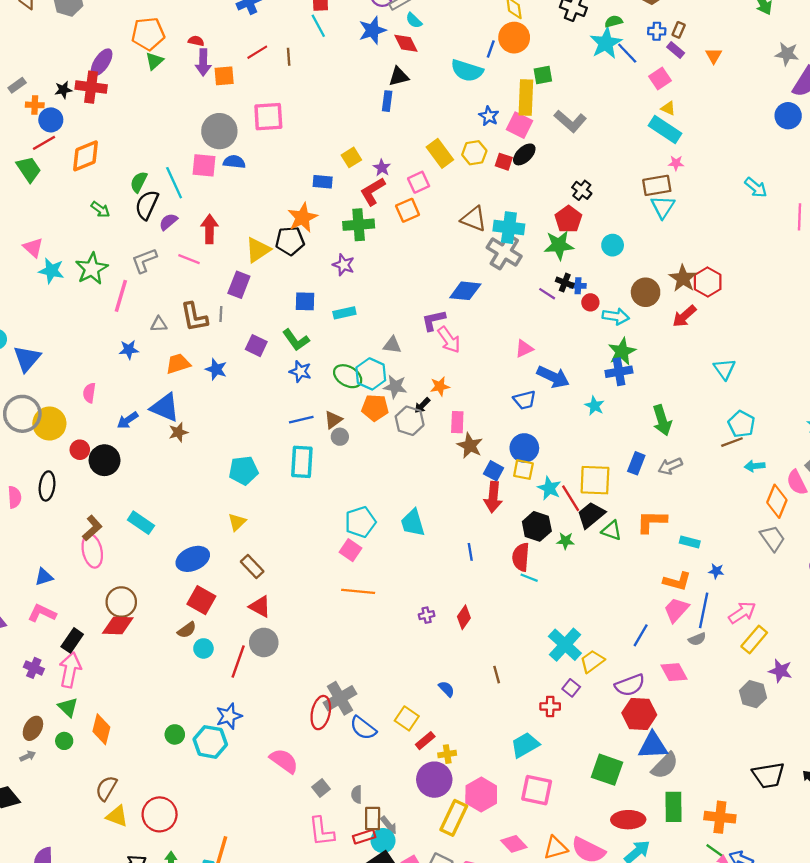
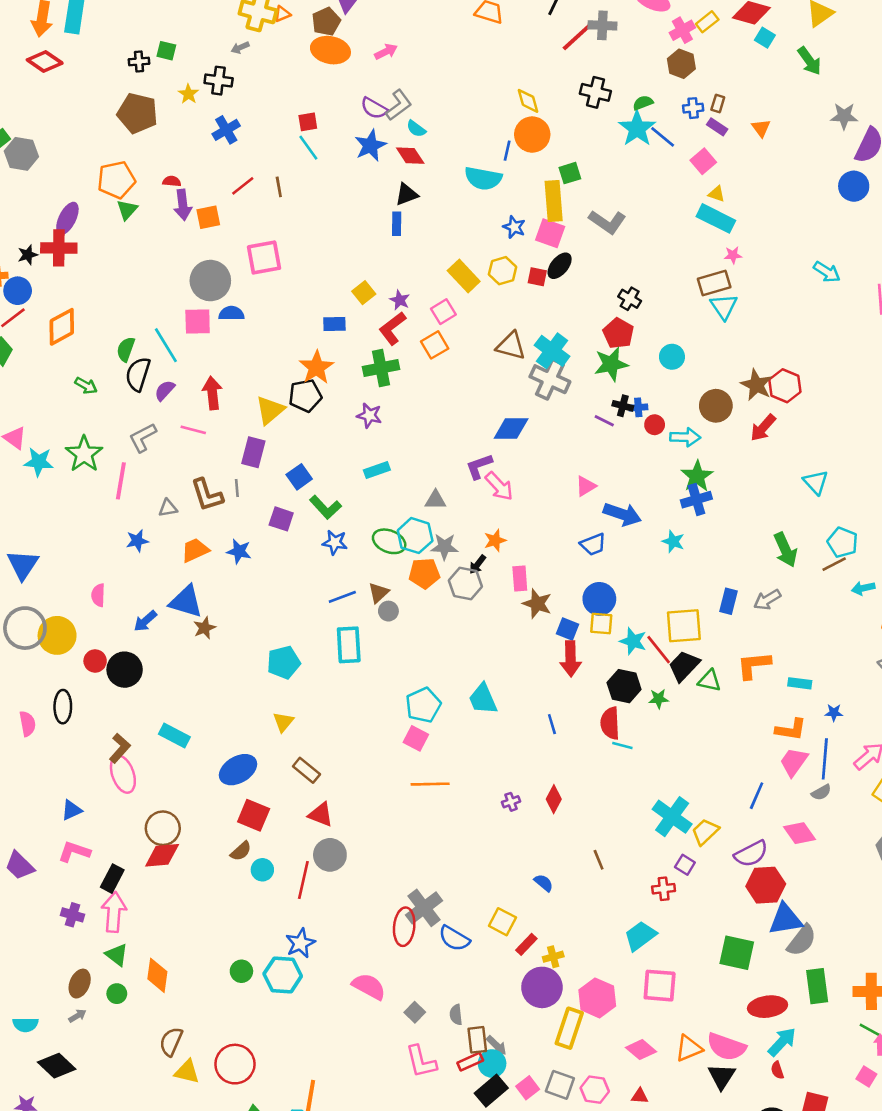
cyan cross: (509, 228) -> (552, 351), turned 36
blue square: (305, 301) -> (299, 477), moved, turned -30
green arrow: (662, 420) -> (785, 550), moved

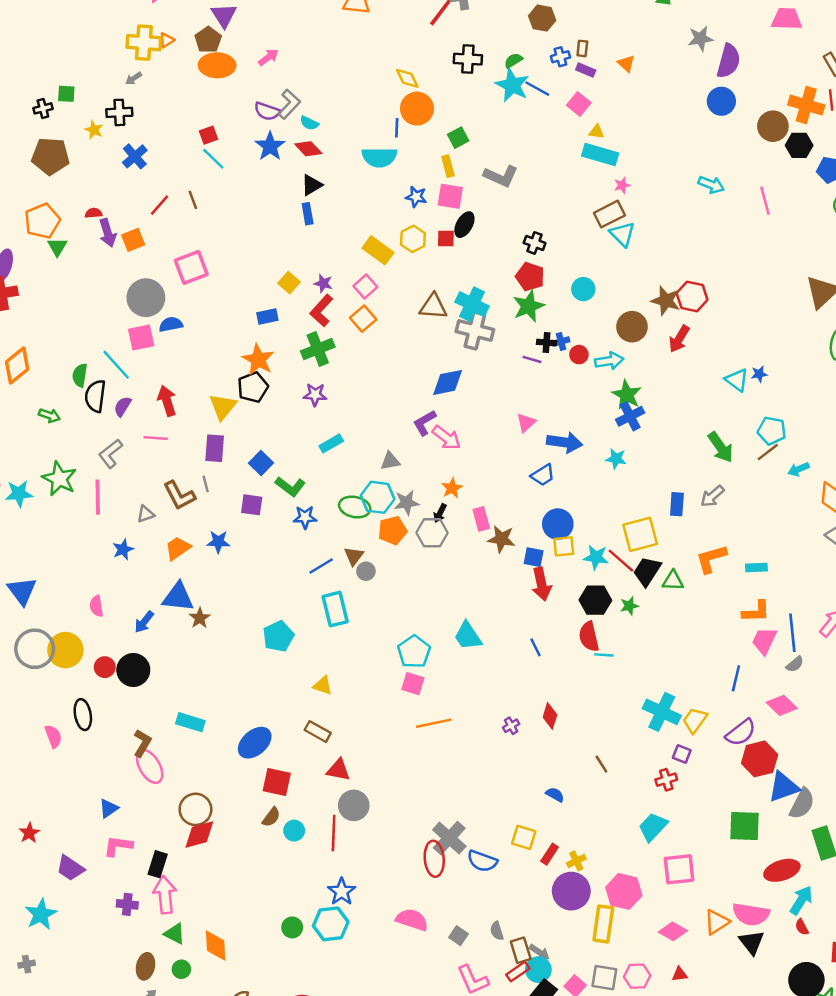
yellow rectangle: (554, 201) -> (448, 166), size x0.6
blue star: (834, 713) -> (759, 374), moved
yellow triangle: (283, 722) -> (323, 686), moved, turned -40

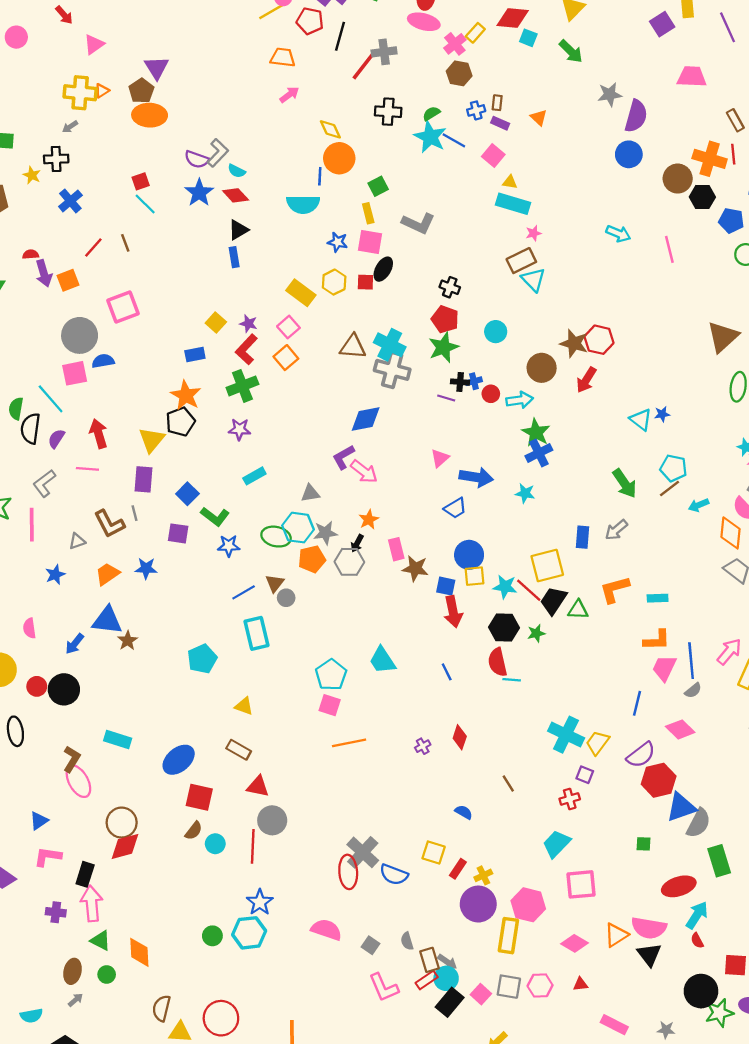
pink arrow: (268, 57) -> (289, 95), moved
green square: (744, 826) -> (644, 844), size x0.5

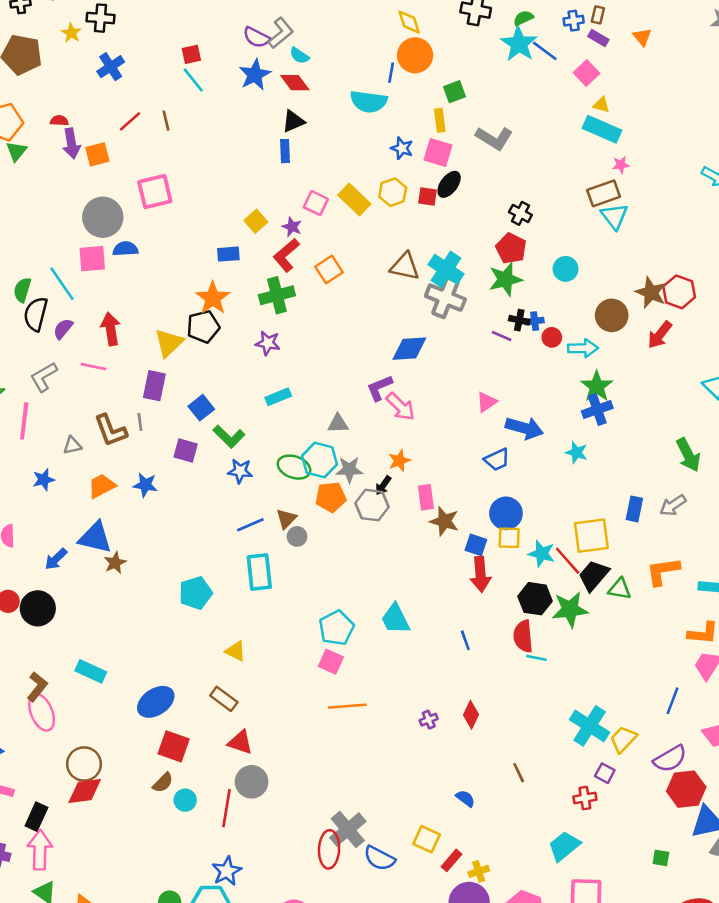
pink square: (288, 327) -> (316, 203), moved, turned -30
green star: (536, 633) -> (570, 609), size x1.8

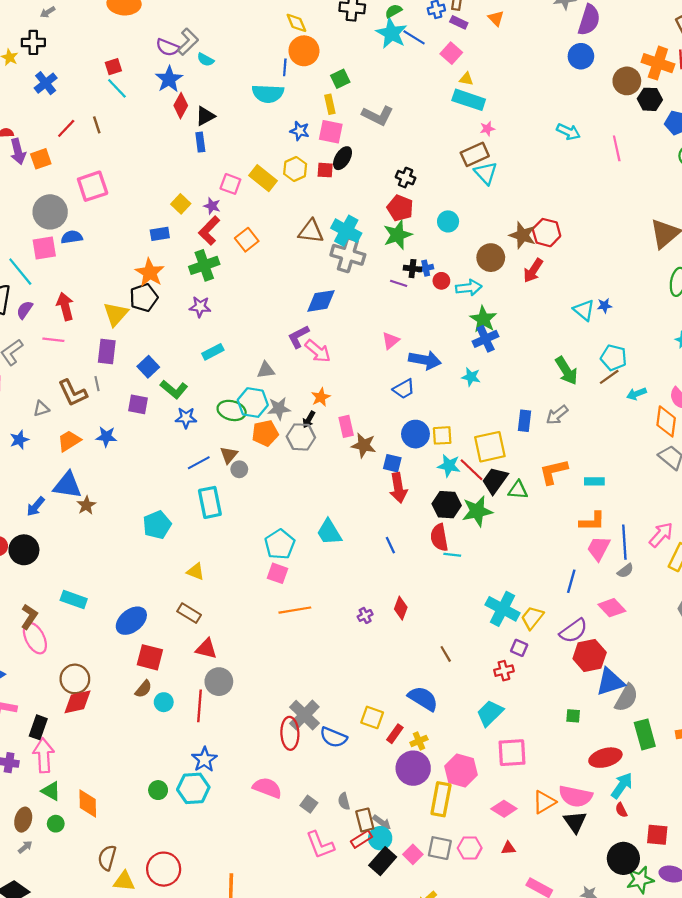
red diamond: (295, 83) -> (181, 106), moved, turned 70
yellow square: (509, 538) -> (442, 435), moved
blue semicircle: (465, 798) -> (423, 698), moved, size x1.8

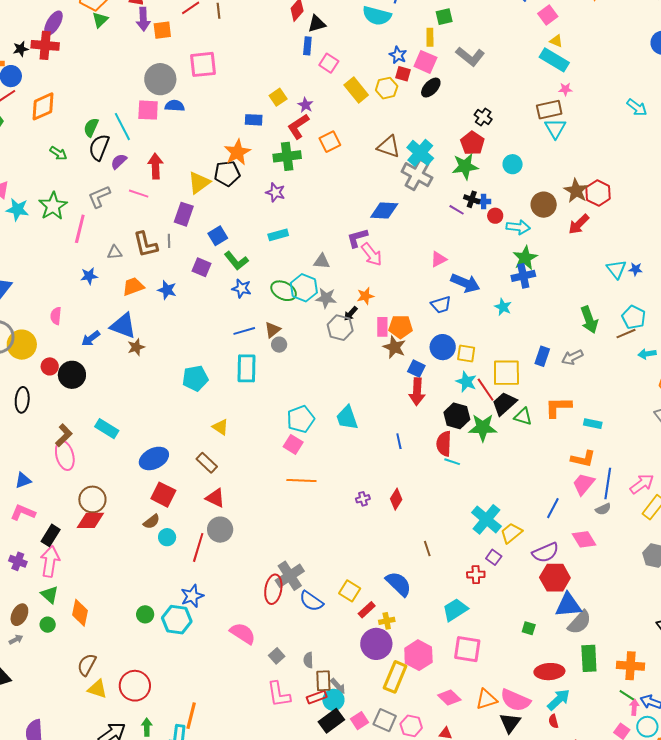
red square: (325, 170) -> (403, 74), moved
pink square: (230, 184) -> (329, 63), moved
orange pentagon: (265, 433) -> (401, 327), moved

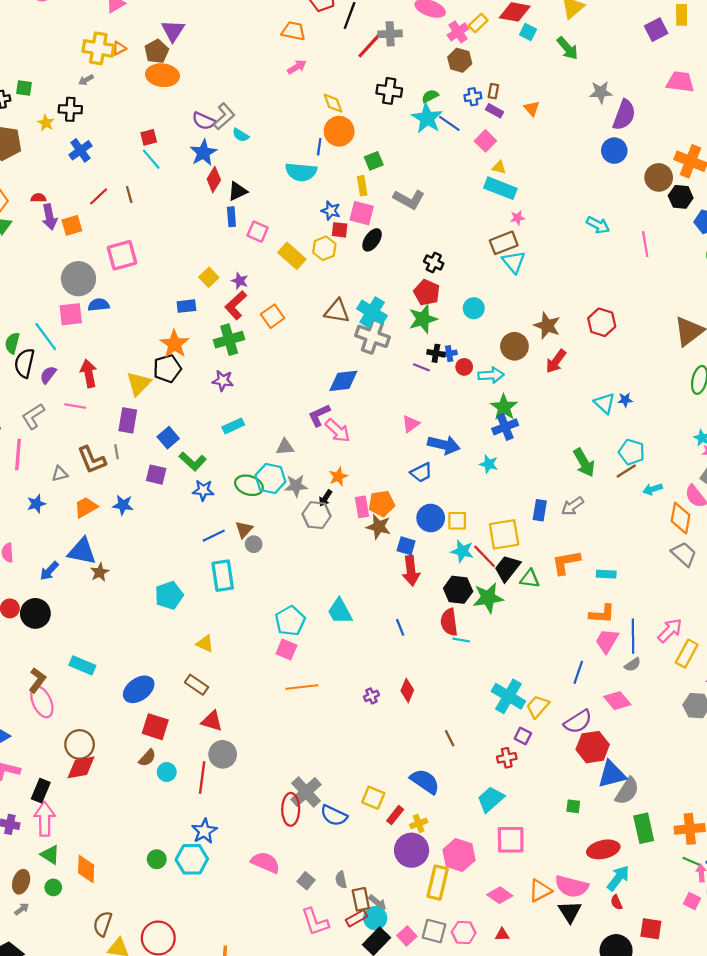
red hexagon: (598, 193) -> (602, 322), moved

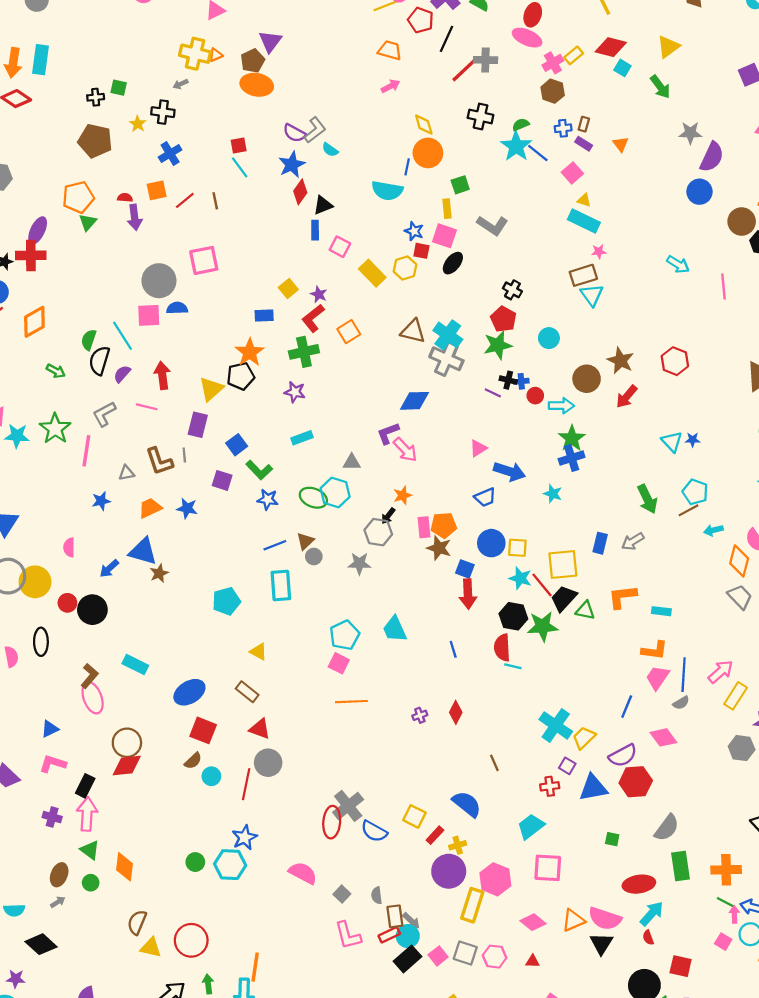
orange square: (72, 225) -> (157, 190), moved
gray star: (296, 486) -> (359, 563), moved
blue triangle: (612, 774) -> (593, 788), moved

